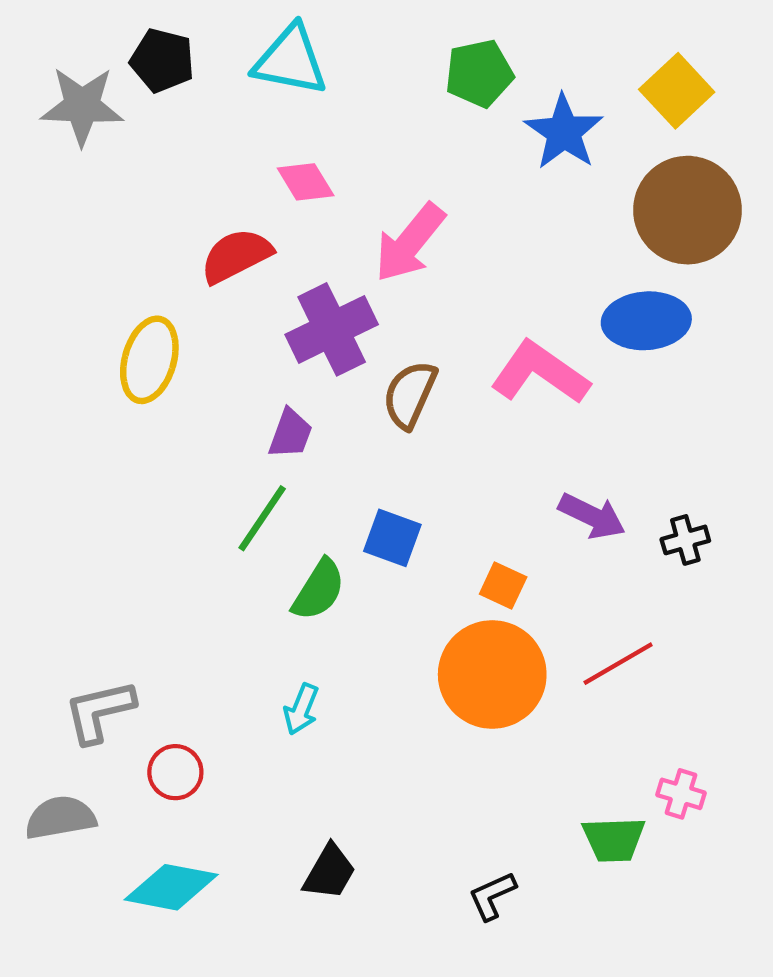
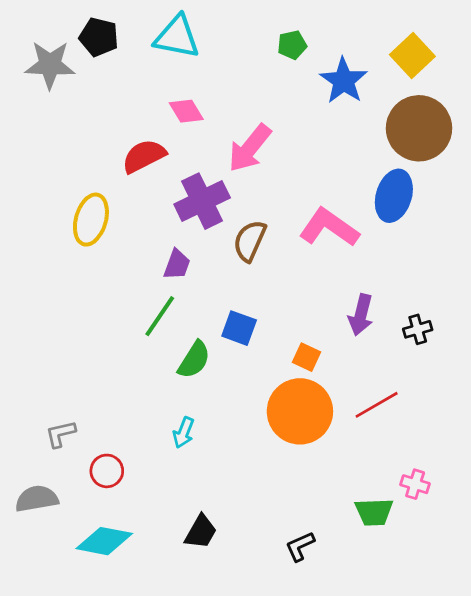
green pentagon: (479, 73) -> (292, 45), size x0.7
blue ellipse: (646, 321) -> (394, 196), turned -69
purple arrow: (592, 516) -> (361, 315), turned 78
gray L-shape: (99, 711) -> (60, 434), size x0.7

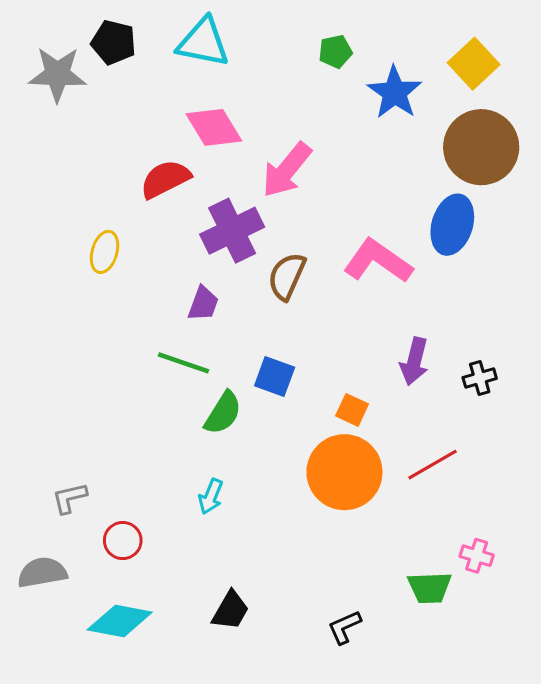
pink diamond: (186, 111) -> (214, 127), size x1.4
yellow ellipse: (91, 220) -> (105, 252), size x0.7
green line: (160, 316) -> (183, 363), turned 75

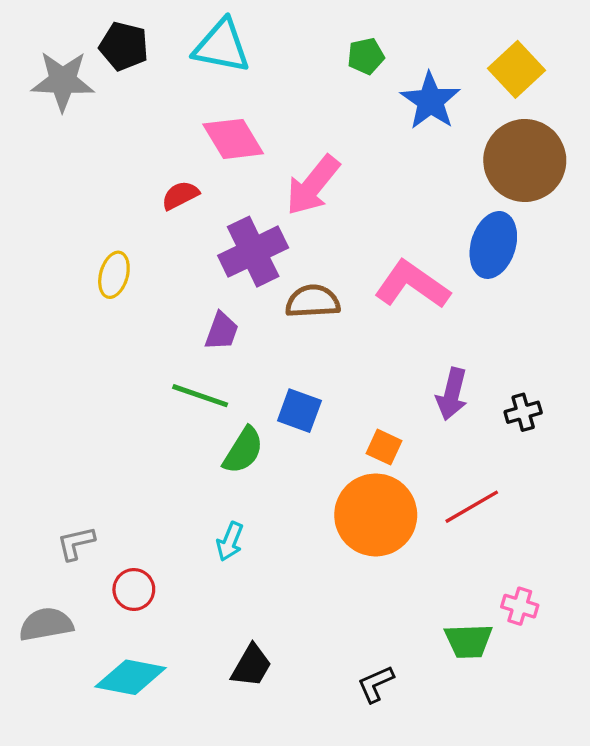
red semicircle: (165, 179) -> (180, 195), size x0.7
brown semicircle: (287, 276) -> (313, 301), turned 63

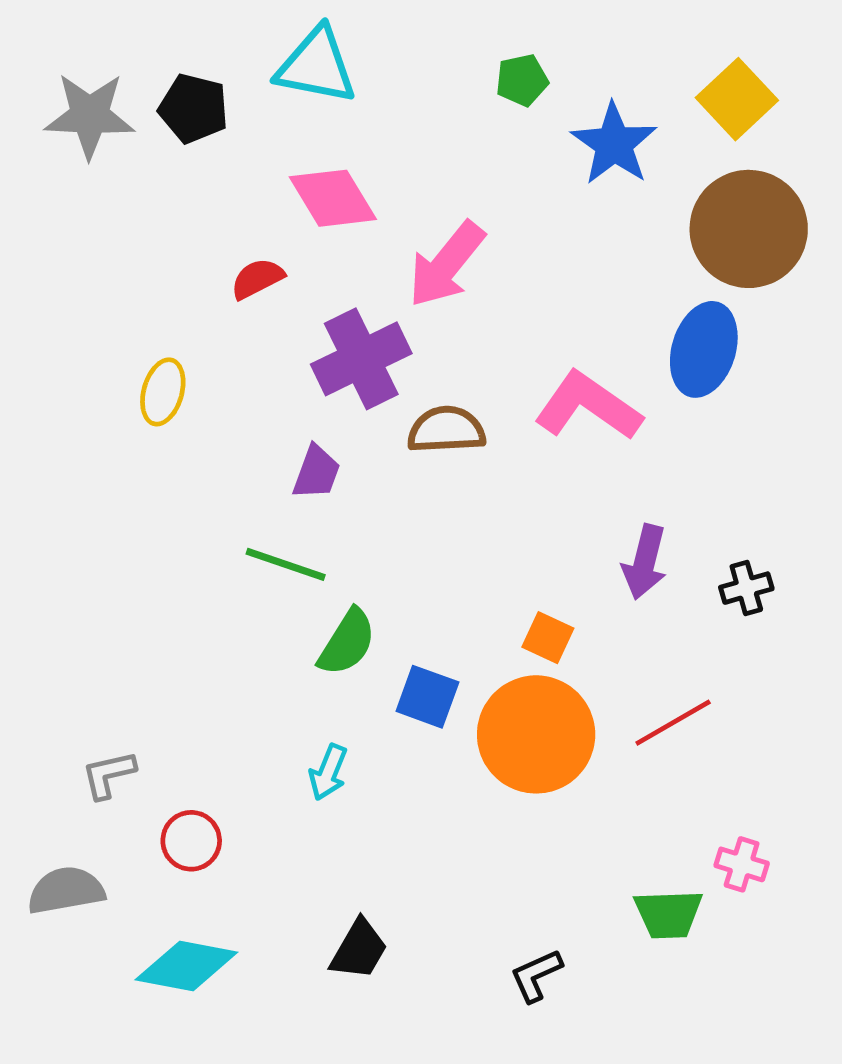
black pentagon: (124, 46) -> (194, 108), moved
blue square: (299, 411) -> (427, 697), moved

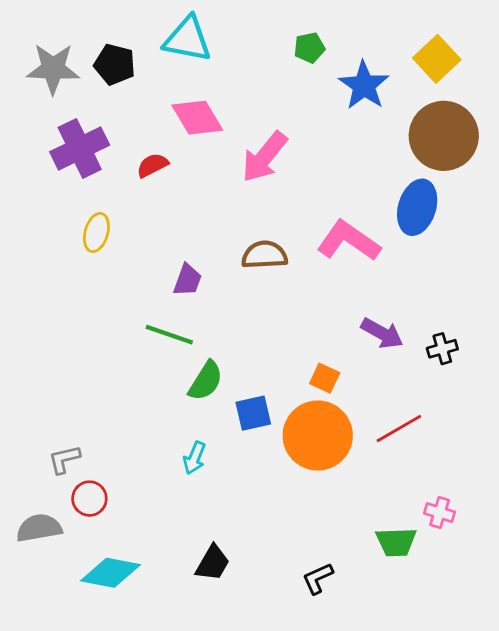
purple cross: (361, 359) -> (80, 148), moved
purple arrow: (645, 562) -> (382, 333), turned -75
blue square: (427, 697) -> (253, 413), turned -33
red circle: (191, 841) -> (89, 499), moved

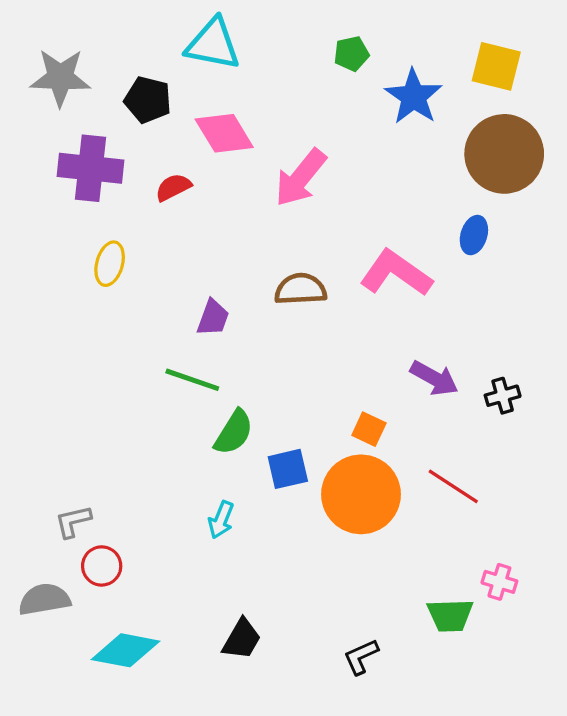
yellow square: (437, 59) -> (496, 66), turned -33
black pentagon: (115, 64) -> (148, 100), moved
purple cross: (80, 148) -> (91, 168), turned 32
blue ellipse: (417, 207) -> (474, 235), size x0.6
red line: (399, 429) -> (453, 486), turned 63

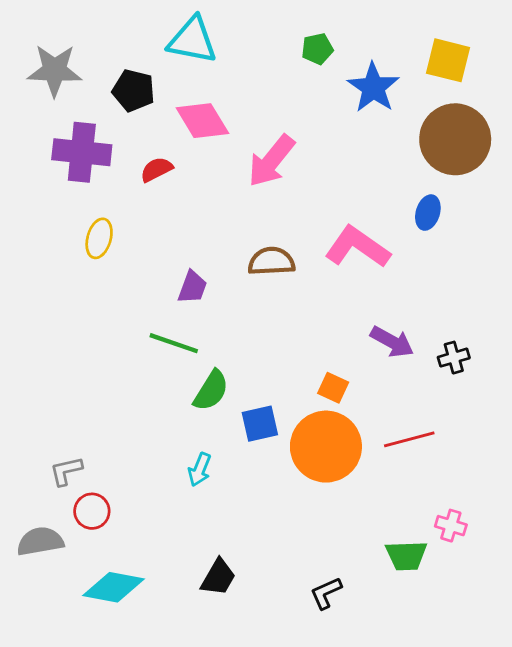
red line: (453, 486) -> (409, 439), turned -48

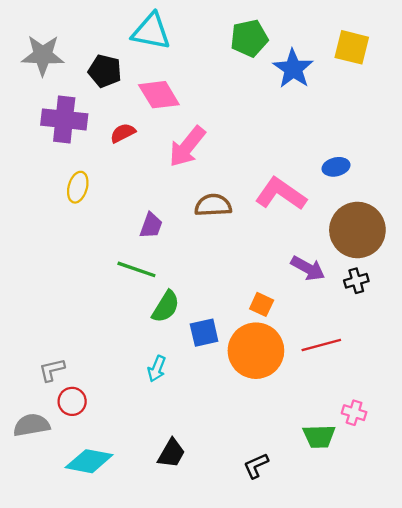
green pentagon: (317, 49) -> (249, 38), size x1.5
brown circle: (455, 139) -> (357, 230), moved
pink arrow: (271, 161) -> (187, 147), moved
blue ellipse: (428, 213) -> (336, 167), turned 60

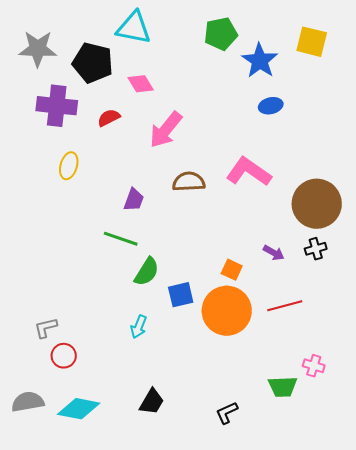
black pentagon: (105, 71) -> (93, 63), size x1.4
pink diamond: (159, 95) -> (141, 84), size x0.7
blue ellipse: (336, 167) -> (271, 106), moved
purple arrow: (308, 268) -> (274, 253), moved, size x0.7
gray semicircle: (32, 425) -> (28, 402), moved

